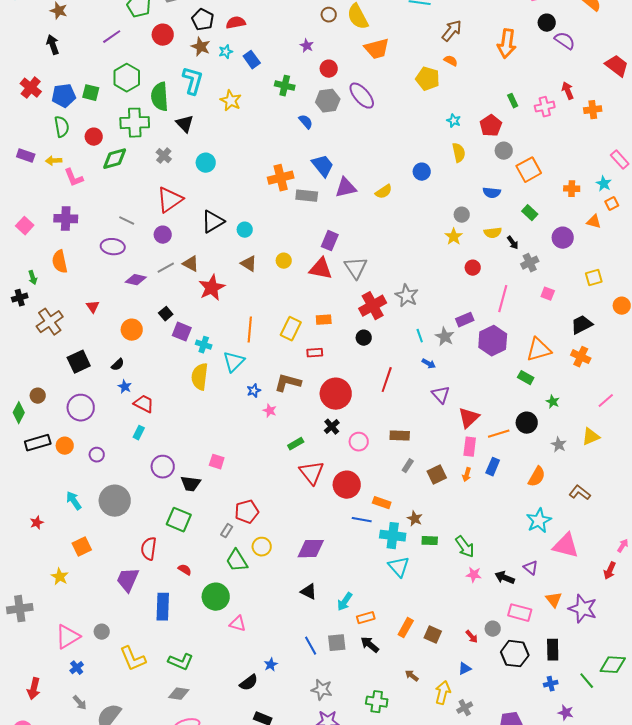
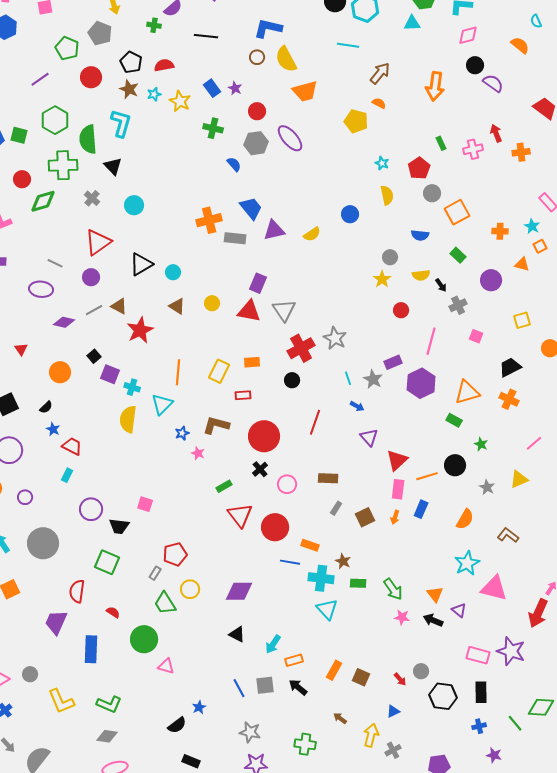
blue rectangle: (252, 60) -> (212, 88), moved
yellow star: (231, 101) -> (180, 101), moved
red arrow: (610, 571) -> (538, 613), size x1.6
orange triangle: (554, 600) -> (435, 594), moved
pink rectangle: (520, 613) -> (478, 655), moved

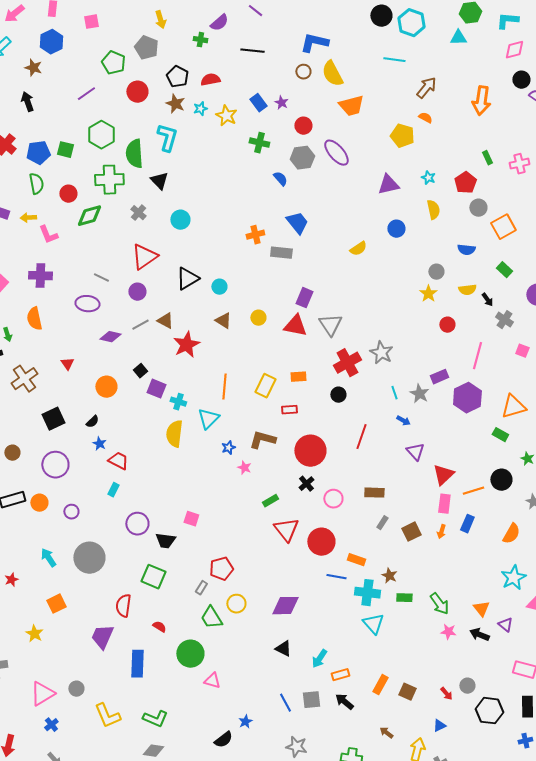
orange cross: (209, 220) -> (255, 235), size x0.7
purple triangle: (274, 230) -> (388, 185), moved
gray cross: (458, 305) -> (504, 320), turned -30

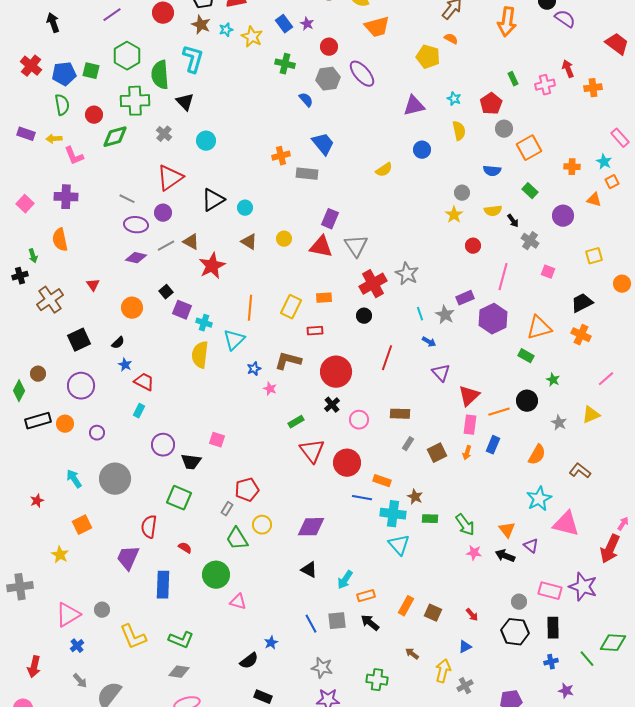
purple ellipse: (87, 304) -> (136, 225), moved
gray circle: (467, 686) -> (519, 602), moved

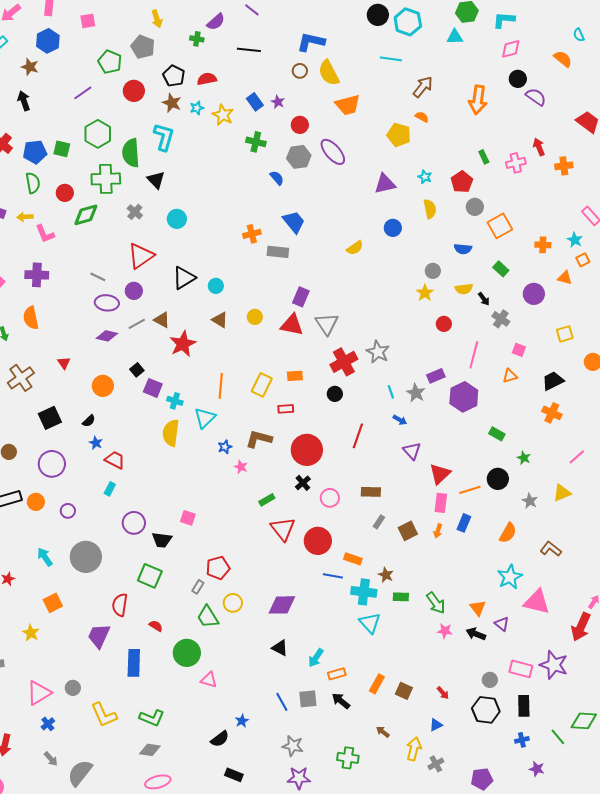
orange triangle: (539, 328) -> (510, 376), moved, size x0.6

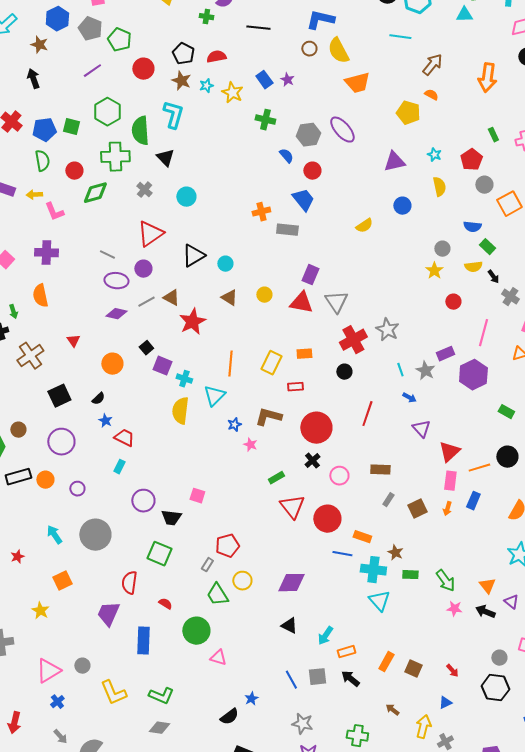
gray pentagon: (143, 47) -> (90, 29), moved
red circle: (300, 125) -> (312, 171), moved
green rectangle: (501, 269) -> (487, 247), moved

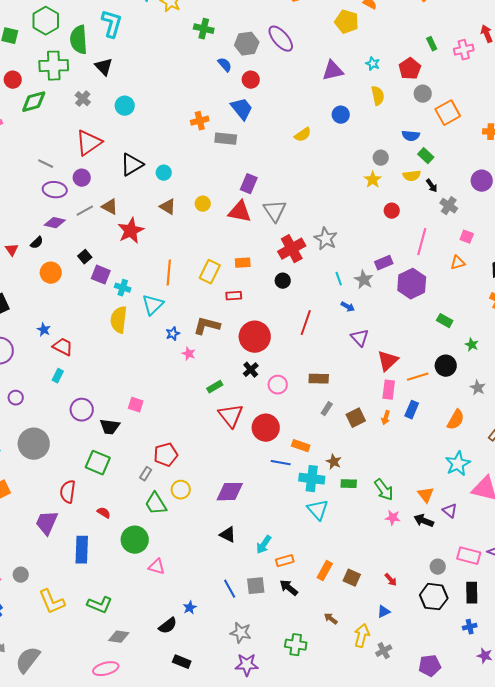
black semicircle: (98, 399) -> (37, 243), moved
gray diamond: (159, 728) -> (119, 637), moved

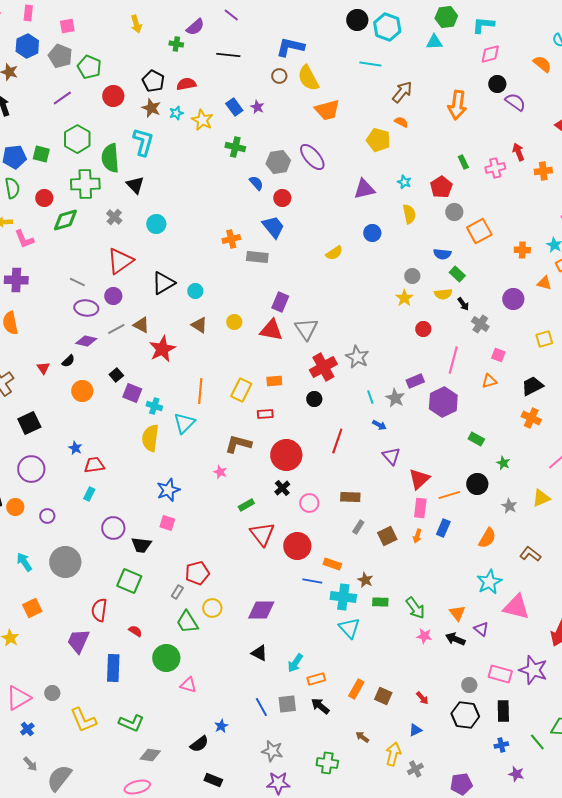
blue star: (173, 334) -> (168, 490), moved, size x1.6
red trapezoid: (63, 347) -> (94, 465), turned -35

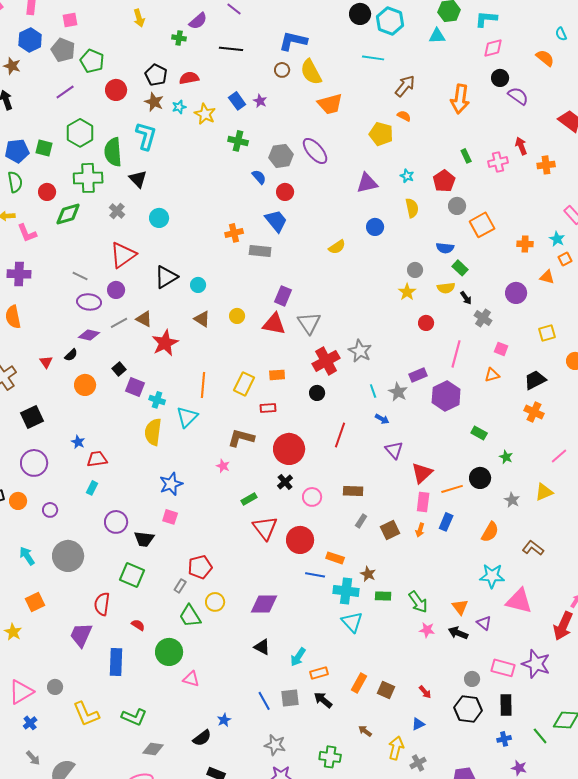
cyan star: (489, 582) -> (492, 576), turned 30

